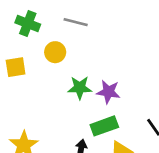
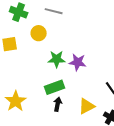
green rectangle: (104, 126) -> (55, 87), moved

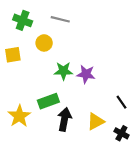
green rectangle: (55, 87) -> (48, 101), moved
black arrow: (58, 104) -> (64, 119), size x1.5

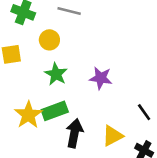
green star: (63, 71) -> (56, 74), moved, turned 30
yellow star: (19, 116) -> (28, 115), moved

